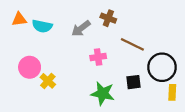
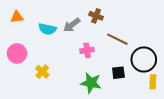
cyan semicircle: (42, 26) -> (47, 29), moved
pink circle: (30, 67) -> (17, 53), moved

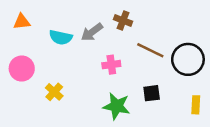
black circle: (144, 59) -> (188, 59), moved

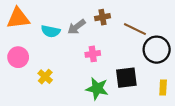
brown cross: (123, 20) -> (103, 17), turned -32
orange triangle: (22, 22) -> (18, 18), size x1.6
brown line: (150, 50) -> (135, 29), moved
black square: (152, 93) -> (126, 78), size x1.5

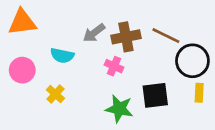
brown cross: (103, 17) -> (126, 37), moved, size x1.5
cyan semicircle: (51, 31) -> (62, 55), moved
pink cross: (93, 54) -> (114, 66), turned 32
yellow rectangle: (163, 87) -> (199, 93), moved

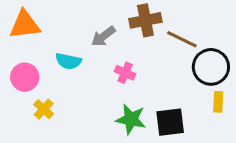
brown cross: (126, 37) -> (145, 20), moved
yellow cross: (55, 94) -> (44, 109), moved
black square: (155, 95) -> (170, 122), moved

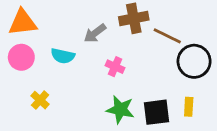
pink circle: (25, 77) -> (21, 57), moved
yellow rectangle: (218, 102) -> (189, 107), moved

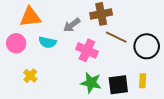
orange triangle: (23, 22) -> (30, 17), moved
brown line: (167, 36) -> (116, 37), moved
pink cross: (115, 67) -> (87, 50), size x1.5

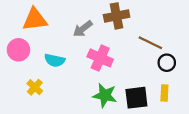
brown line: (116, 37) -> (150, 43), moved
cyan semicircle: (47, 42) -> (55, 60), moved
black circle: (147, 46) -> (167, 63), moved, size x0.6

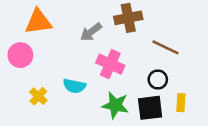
cyan semicircle: (55, 60) -> (74, 86), moved
black circle: (167, 63) -> (158, 80), moved

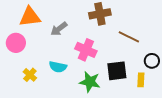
gray arrow: (91, 32) -> (59, 29), moved
black circle: (158, 80) -> (152, 61), moved
black square: (150, 108) -> (117, 71), moved

